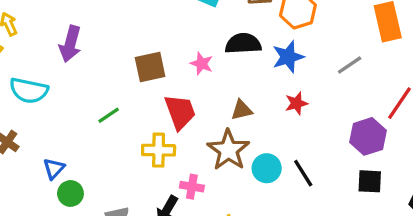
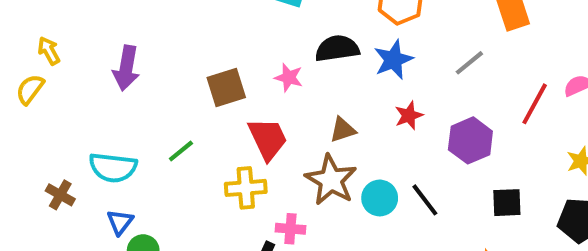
cyan semicircle: (29, 90) -> (113, 167), moved
purple hexagon: (368, 136) -> (470, 140), moved

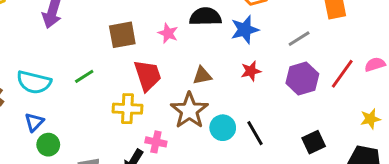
purple hexagon: (470, 140) -> (302, 78), moved
black square: (507, 203) -> (314, 142), turned -30

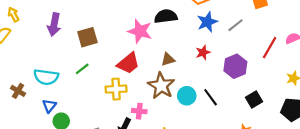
blue star: (245, 30) -> (207, 22), moved
pink star: (168, 33) -> (140, 31), size x1.6
brown square: (122, 35) -> (87, 37), moved
red trapezoid: (148, 75) -> (128, 63), turned 75
purple hexagon: (302, 78) -> (235, 66), moved

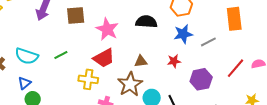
pink star: (140, 31) -> (107, 29), moved
brown square: (87, 37) -> (76, 15), moved

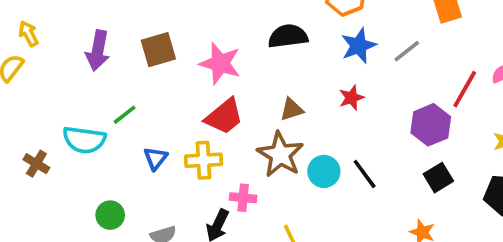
green line: (61, 55) -> (125, 115), moved
purple hexagon: (201, 79) -> (431, 125), moved
blue triangle: (24, 83) -> (156, 158), moved

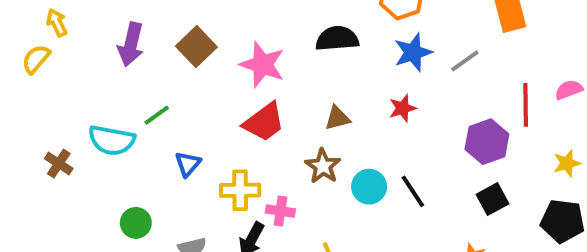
brown square: (158, 50) -> (196, 47), turned -30
red line: (465, 89) -> (526, 105), turned -33
brown star: (280, 154) -> (323, 166), size x0.7
yellow cross: (203, 160) -> (240, 190), moved

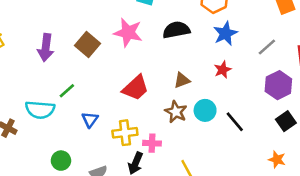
gray line: (465, 61) -> (267, 47), moved
pink star: (262, 65) -> (128, 33), moved
cyan circle: (369, 187) -> (205, 110), moved

